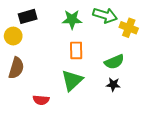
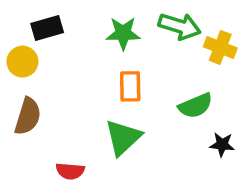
black star: (113, 84) -> (222, 145), moved

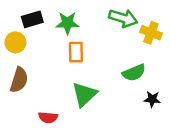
green star: (123, 33) -> (67, 23), moved
orange rectangle: (130, 86) -> (76, 52), moved

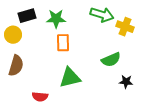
green triangle: (84, 94) -> (70, 78), turned 30

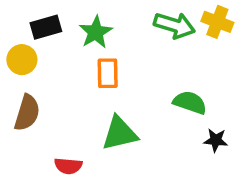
green star: (56, 19) -> (96, 32), turned -30
yellow cross: (125, 27) -> (217, 22), moved
green semicircle: (111, 60) -> (190, 102), turned -138

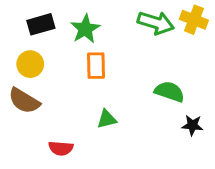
yellow circle: (22, 60) -> (30, 64), moved
brown semicircle: (27, 113) -> (24, 101), turned 104
green triangle: (120, 133) -> (107, 119), size x0.6

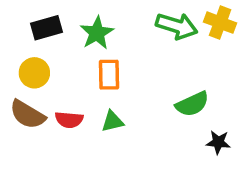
green semicircle: (169, 92) -> (192, 104), turned 136
green triangle: (107, 119) -> (112, 121), moved
red semicircle: (61, 148) -> (69, 120), moved

